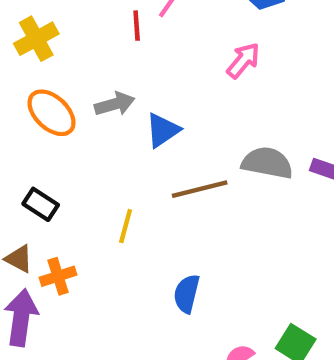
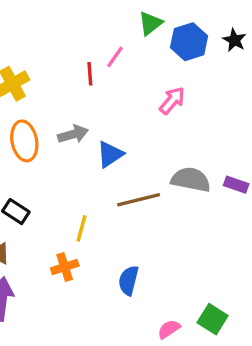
orange ellipse: (52, 113) -> (24, 141), turned 36
orange cross: (58, 276) -> (65, 267), moved

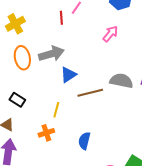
gray arrow: (73, 134) -> (51, 54), size x1.4
blue triangle: (110, 154) -> (68, 75), moved

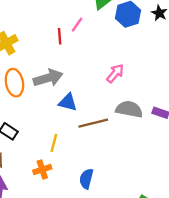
pink arrow: (110, 34) -> (115, 73), moved
blue triangle: (68, 75) -> (68, 102), turned 48

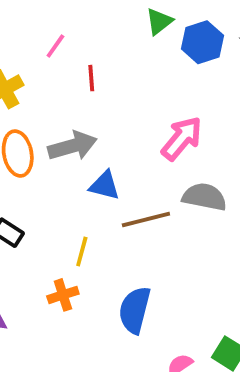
pink line: (77, 25) -> (55, 46), moved
pink arrow: (115, 73) -> (182, 138), size x1.4
blue semicircle: (86, 179) -> (135, 310), size x1.4

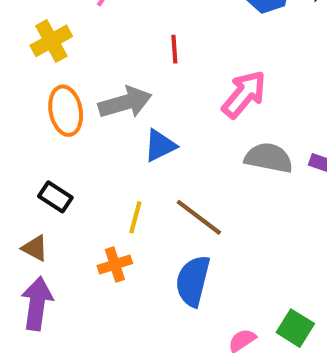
red line: (91, 78) -> (174, 49), moved
blue triangle: (104, 186) -> (160, 146), turned -40
brown line: (146, 219) -> (199, 217), moved, turned 51

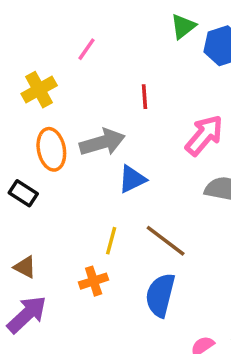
black rectangle: (55, 197) -> (23, 193), moved
purple arrow: (37, 303) -> (27, 314), turned 39

